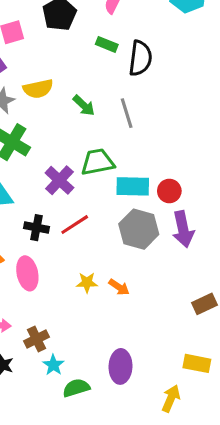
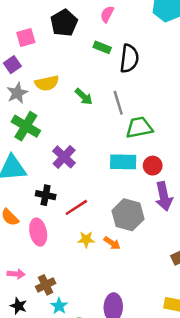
green trapezoid: (98, 162) -> (139, 127), moved
red line: (75, 225) -> (76, 207), moved
gray hexagon: (139, 229) -> (128, 215), moved

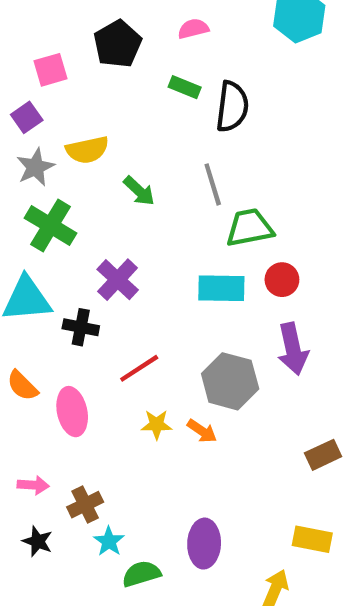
pink semicircle: (107, 14) -> (193, 29), turned 49
green arrow: (84, 97) -> (139, 191), moved
red circle: (153, 166) -> (282, 280), moved
black cross: (46, 195) -> (81, 327), moved

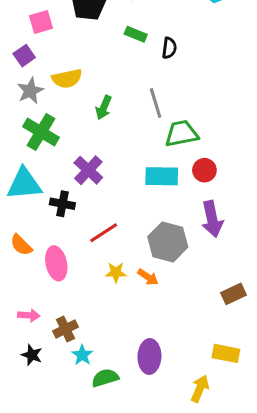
black semicircle: (232, 107) -> (169, 48), size x0.6
green arrow: (139, 191) -> (104, 108), turned 70

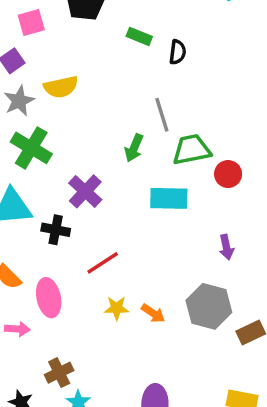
green arrow: (104, 108) -> (134, 148), moved
red circle: (204, 170) -> (228, 174), moved
purple arrow: (212, 219) -> (226, 247), size x0.6
gray hexagon: (168, 242) -> (209, 306), moved
pink arrow: (29, 315) -> (17, 329), moved

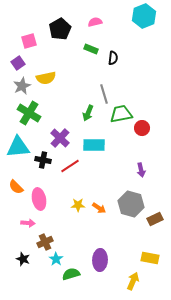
cyan rectangle: (169, 198) -> (94, 145), moved
red line: (103, 263) -> (70, 166), moved
pink arrow: (17, 329) -> (28, 223), moved

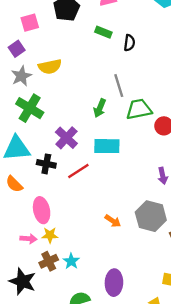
orange semicircle: (16, 187) -> (14, 184), moved
yellow star: (78, 205) -> (50, 235), moved
black star: (23, 259) -> (23, 281), size x1.6
cyan star: (56, 259) -> (71, 261), moved

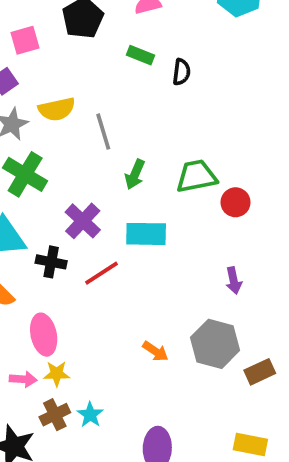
gray line: (119, 86) -> (103, 132), moved

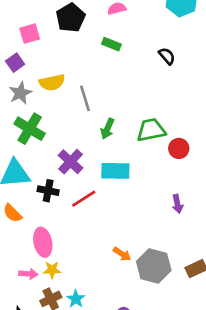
black semicircle: (181, 72) -> (167, 56), moved, turned -48
gray hexagon: (215, 344) -> (154, 266), moved

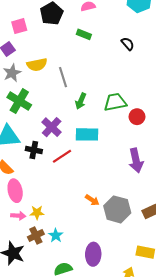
purple arrow: (177, 204) -> (136, 160), size x1.6
pink ellipse: (43, 242) -> (15, 191), moved

